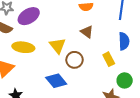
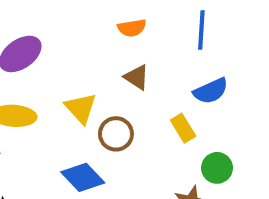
blue semicircle: (124, 41) -> (211, 91), turned 72

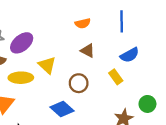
yellow triangle: (81, 108) -> (47, 65), moved
green circle: (217, 168) -> (147, 104), moved

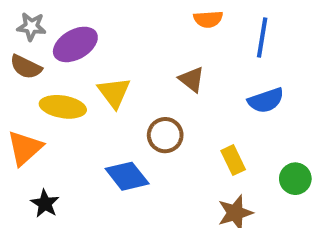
orange semicircle: (83, 23) -> (208, 19), moved
yellow rectangle: (116, 77) -> (233, 160), moved
green circle: (147, 104) -> (295, 179), moved

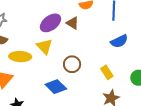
purple ellipse: (75, 44) -> (50, 23), moved
brown triangle: (192, 79) -> (73, 23), moved

